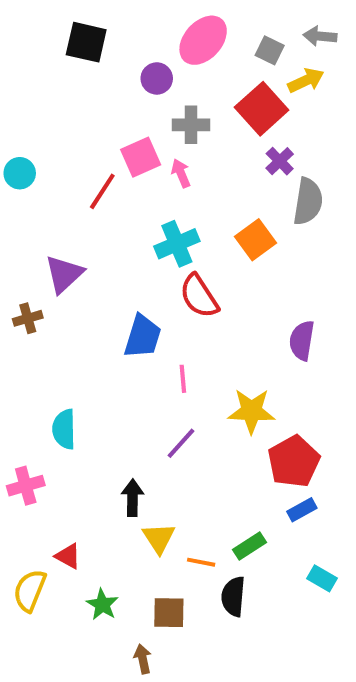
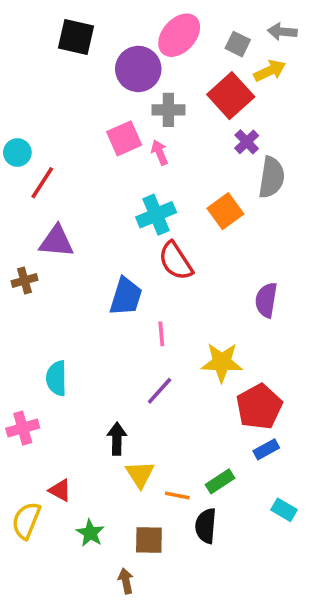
purple circle: (157, 78) -> (138, 69), size x1.6
red line: (102, 191) -> (42, 183), moved
purple triangle: (64, 274) -> (56, 241), turned 48

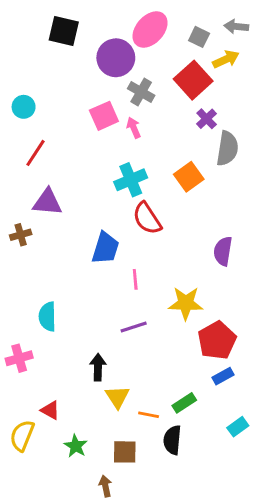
gray cross: (168, 110) -> (141, 92), turned 30
cyan circle: (17, 153) -> (24, 107), moved
purple line: (160, 391) -> (134, 327), turned 30
cyan rectangle: (284, 510) -> (238, 427), turned -66

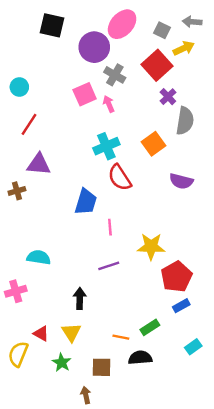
purple semicircle: (223, 251) -> (181, 181), moved, turned -85
cyan semicircle: (47, 317) -> (39, 257), turned 100
yellow triangle: (117, 397) -> (71, 332), moved
black semicircle: (172, 440) -> (140, 358), turned 80

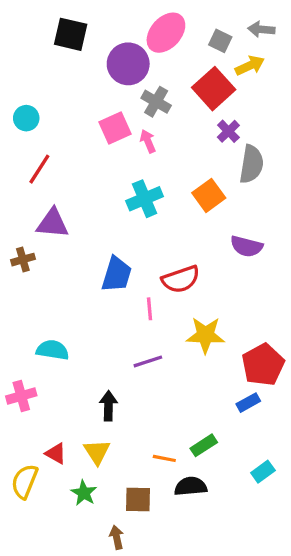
red semicircle: (120, 178) -> (181, 279), moved, turned -76
red pentagon: (176, 277) -> (263, 365), moved
blue rectangle: (181, 306) -> (248, 403), moved

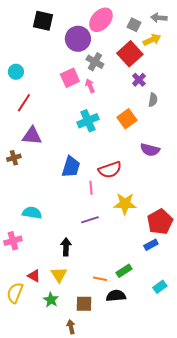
gray semicircle: (251, 164) -> (153, 100), size x0.6

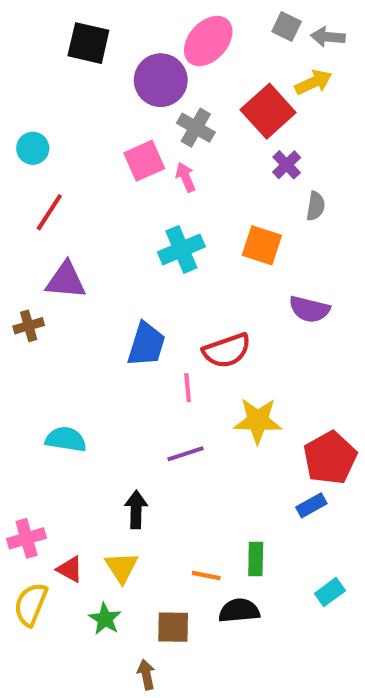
gray square: (134, 25) -> (287, 27), moved
orange square: (127, 119) -> (262, 245), turned -36
pink cross: (13, 241) -> (27, 538), moved
green rectangle: (124, 271) -> (256, 559), turned -56

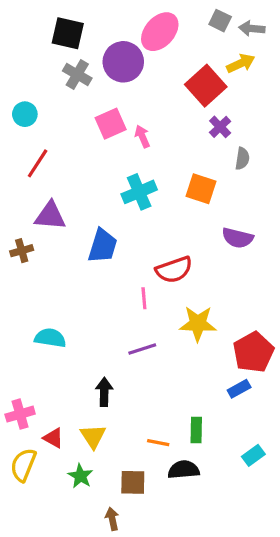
gray cross: (196, 128) -> (77, 74), moved
blue trapezoid: (146, 344) -> (103, 246), moved

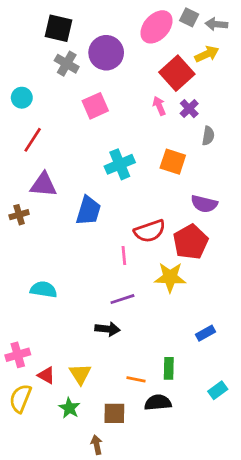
pink ellipse: (160, 32) -> (156, 27), moved
pink arrow: (142, 136) -> (159, 106), moved
red pentagon: (253, 352) -> (191, 242), moved
black arrow: (104, 392) -> (108, 329), moved, turned 95

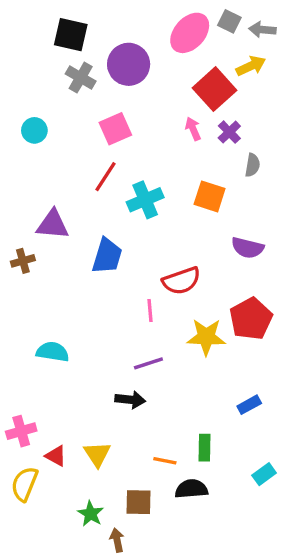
cyan circle: (22, 98) -> (34, 130), moved
red line: (33, 140) -> (105, 177), moved
red pentagon: (191, 242) -> (251, 319), moved
green star: (69, 408) -> (91, 514), moved

